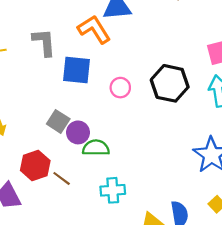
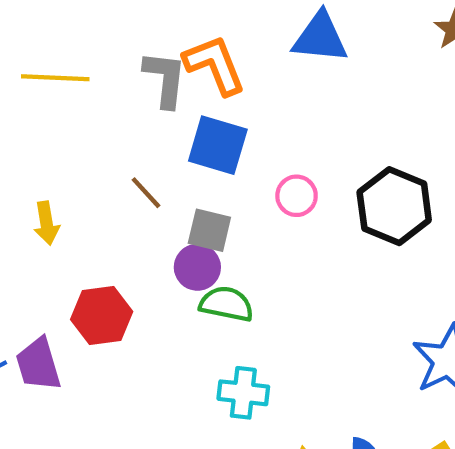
orange L-shape: (94, 29) -> (215, 65), moved
gray square: (58, 121) -> (209, 230), moved, turned -30
brown line: (62, 178) -> (146, 193), moved

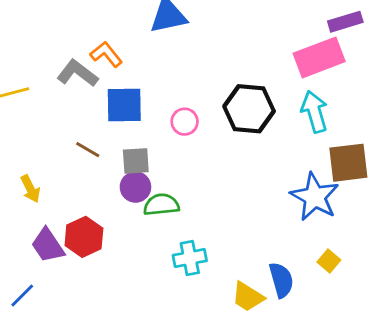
orange L-shape: (215, 65) -> (106, 54), size x0.7
gray L-shape: (165, 79) -> (77, 73), turned -42
purple trapezoid: (38, 364) -> (48, 245), moved

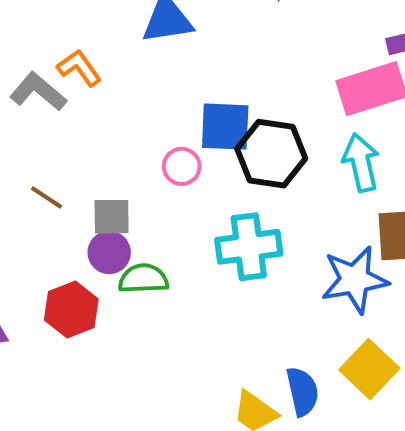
blue square: (124, 105) -> (225, 127), moved
blue star: (315, 197) -> (355, 280), turned 30
red hexagon: (84, 237) -> (71, 309), moved
cyan cross: (190, 258) -> (249, 247), moved, size x1.4
yellow square: (329, 261) -> (369, 369), size x1.8

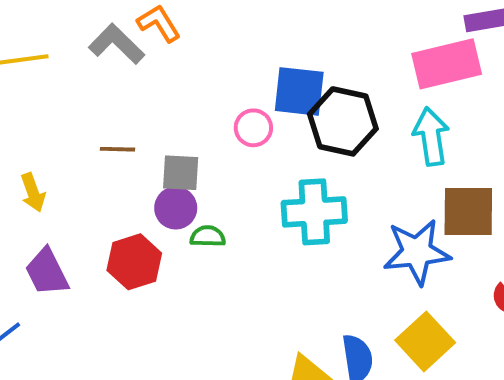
brown line: (47, 197) -> (118, 149), turned -36
green semicircle: (143, 279) -> (208, 236), size x0.7

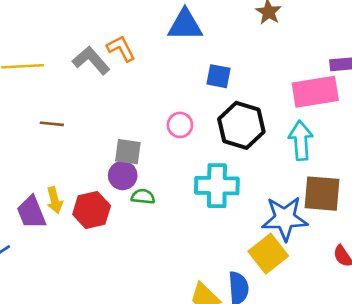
blue square: (299, 91) -> (219, 76), moved, size x0.7
brown line: (118, 149) -> (52, 124), moved
yellow arrow: (33, 192) -> (55, 200), moved
yellow square: (425, 341) -> (268, 254), moved

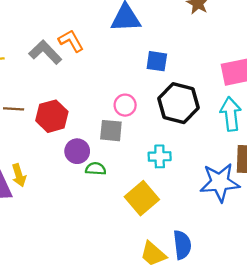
gray square: (128, 152) -> (111, 131), moved
cyan cross: (217, 186) -> (160, 156), size x0.6
red hexagon: (92, 210) -> (52, 116), moved
yellow square: (268, 254) -> (142, 198), moved

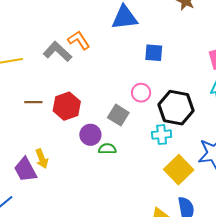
black hexagon: (179, 103) -> (176, 108), moved
pink circle: (125, 105) -> (141, 93), moved
gray square: (111, 131) -> (118, 115), turned 30
yellow square: (142, 198) -> (179, 170), moved

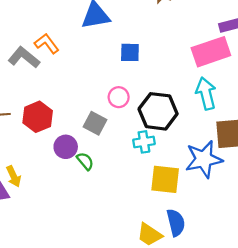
green semicircle: (107, 149) -> (85, 161), turned 54
yellow square: (179, 170) -> (165, 179), turned -36

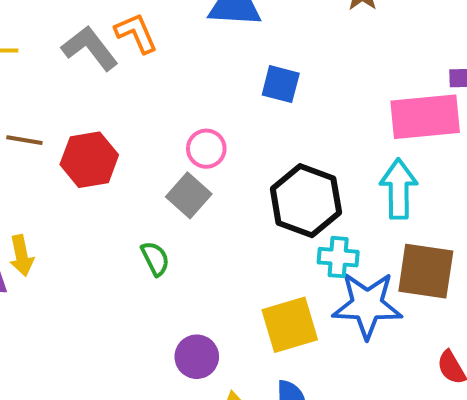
pink circle: (119, 97) -> (206, 149), moved
cyan cross: (144, 142) -> (338, 257), moved
purple circle: (66, 147) -> (197, 357), moved
yellow square: (165, 179) -> (290, 325), turned -36

